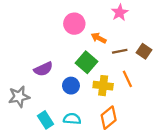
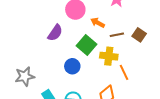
purple semicircle: (43, 69) -> (55, 33), moved, turned -30
orange line: (127, 79) -> (124, 72), moved
yellow cross: (103, 86) -> (109, 56), moved

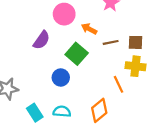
brown square: (139, 35) -> (136, 42), turned -32
yellow cross: (109, 56) -> (136, 66), moved

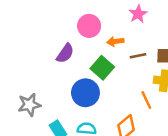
orange arrow: (89, 29) -> (115, 41), turned -35
blue circle: (61, 78) -> (85, 93), size x1.5

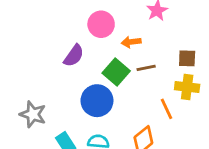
brown line: (138, 56) -> (146, 68), moved
gray star: (29, 105) -> (33, 114), turned 30

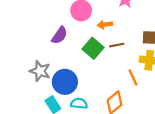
blue circle: (97, 101) -> (65, 82), moved
gray star: (33, 114) -> (40, 71), moved

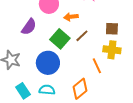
brown line: (117, 45) -> (82, 36), turned -32
blue circle: (65, 82) -> (48, 63), moved

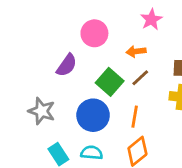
orange arrow: (71, 17) -> (136, 51), moved
orange line: (97, 66) -> (135, 117), moved, turned 35

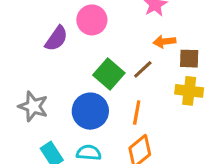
orange arrow: (136, 51) -> (164, 42), moved
purple semicircle: (67, 65) -> (56, 38), moved

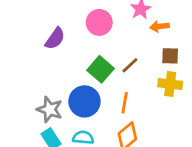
pink circle: (92, 20) -> (99, 22), moved
orange arrow: (164, 42) -> (159, 26), moved
gray star: (33, 106) -> (50, 109), moved

